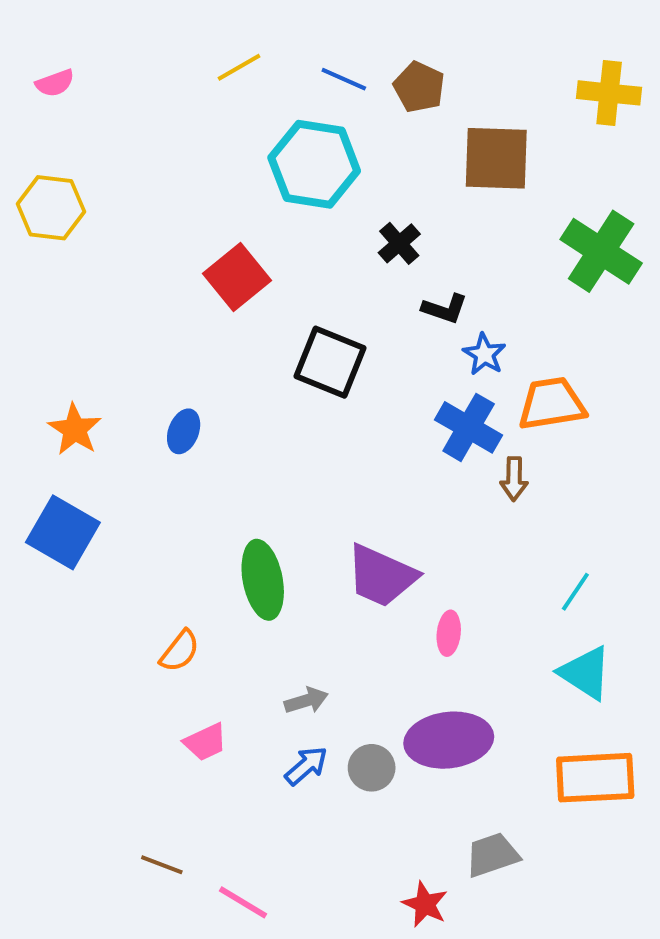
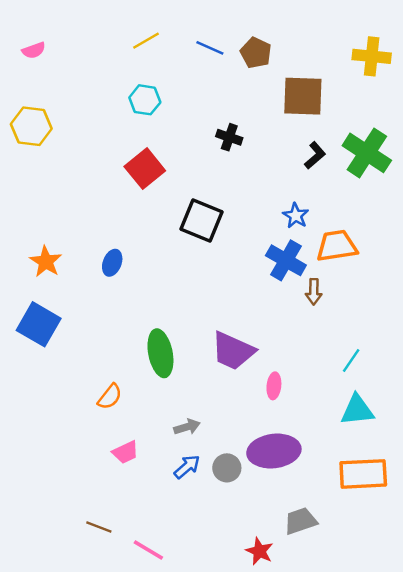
cyan hexagon: (314, 164) -> (145, 100), moved, size x0.6
black cross: (399, 243) -> (229, 137), moved, turned -30
black L-shape: (445, 309) -> (315, 155), moved, turned -60
cyan triangle: (585, 673) -> (357, 410), turned -39

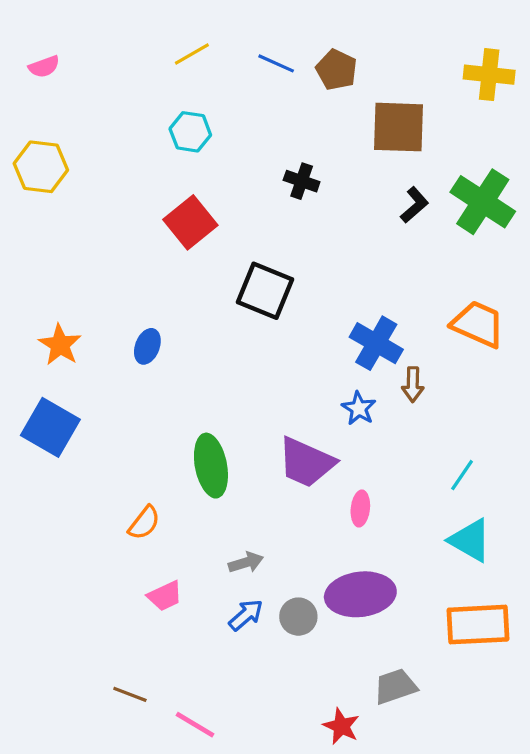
blue star: (296, 216) -> (359, 408), moved
orange trapezoid: (337, 246) -> (478, 324), moved, turned 33
cyan triangle: (357, 410) -> (470, 540), turned 36

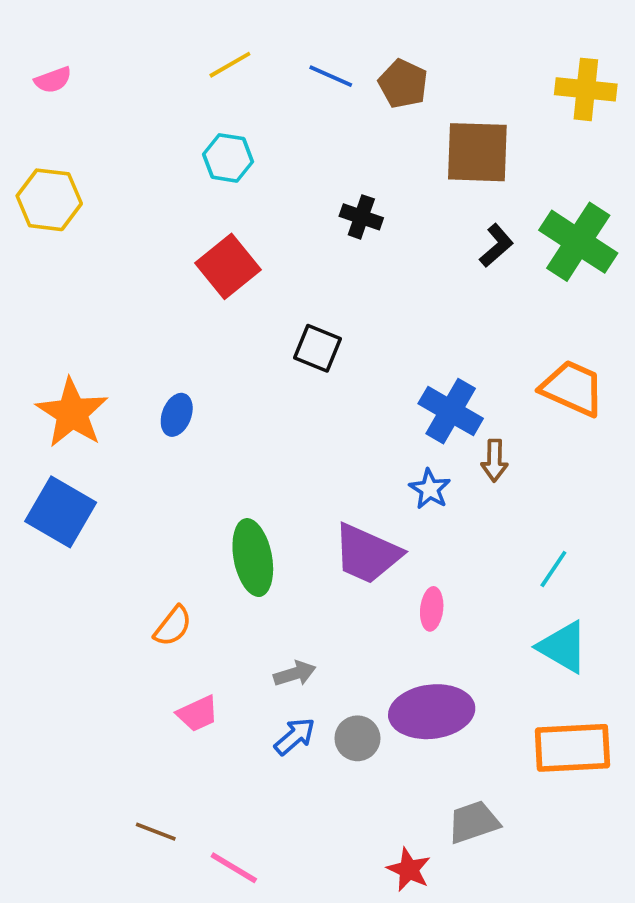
black square: (265, 291) -> (318, 348), size x0.7
orange star: (60, 345) -> (72, 413), size x1.4

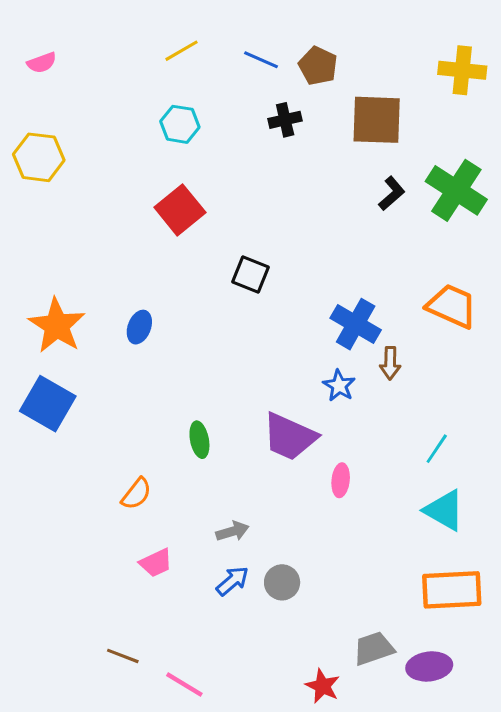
black cross: (361, 217) -> (285, 120), moved, turned -32
green ellipse: (253, 558) -> (199, 440), size x0.6
purple ellipse: (432, 712) -> (429, 666), moved, size x0.7

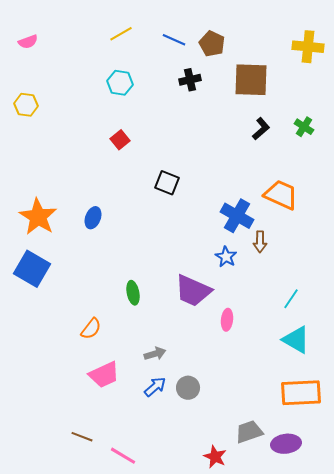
yellow hexagon: (39, 157) -> (26, 105), size x0.7
green cross: (456, 190) -> (304, 127), size x0.5
red square: (180, 210) -> (120, 140), size x0.6
orange trapezoid: (452, 306) -> (281, 195), moved
pink trapezoid: (156, 563) -> (104, 375), size x1.4

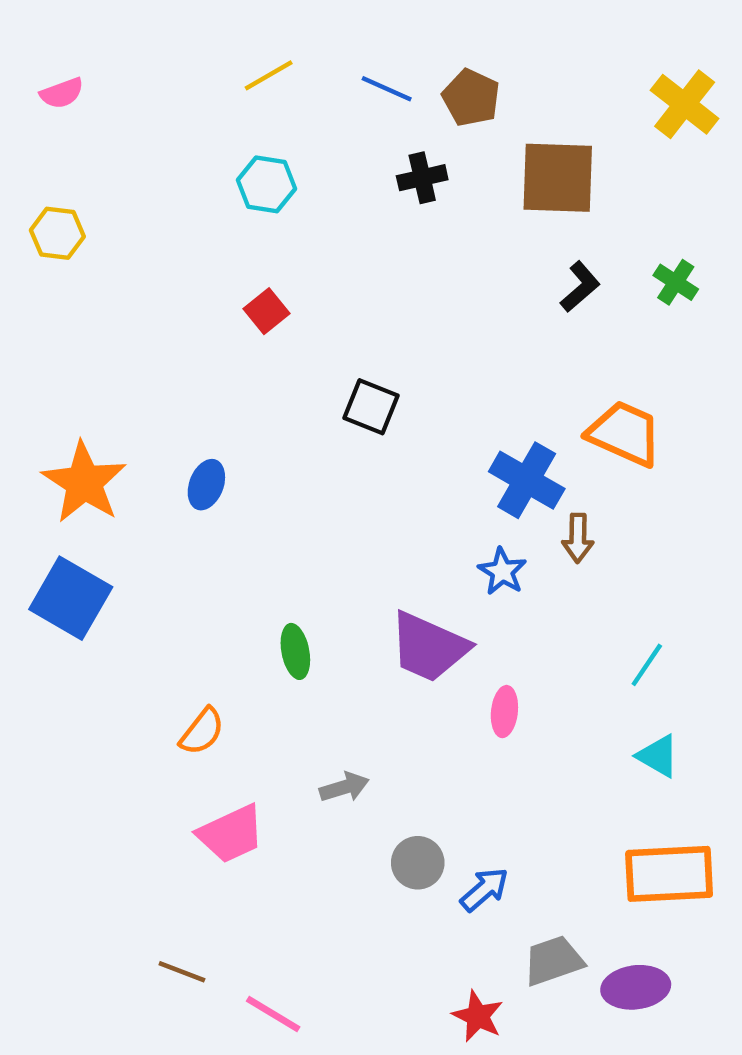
yellow cross: (308, 47) -> (685, 104), turned 32
cyan triangle: (296, 340) -> (658, 756), size x0.7
blue arrow: (155, 387) -> (484, 889), moved

